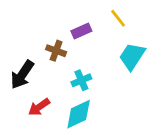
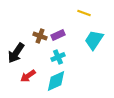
yellow line: (118, 18) -> (84, 13), turned -32
purple rectangle: (81, 31) -> (58, 35), moved

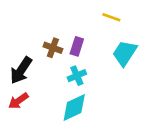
purple rectangle: (58, 35) -> (77, 46), turned -48
red arrow: (28, 76) -> (18, 101), moved

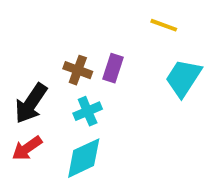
cyan cross: (77, 76) -> (88, 111), moved
cyan diamond: (74, 108) -> (84, 158), moved

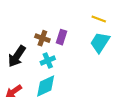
yellow line: (164, 25) -> (99, 19), moved
red arrow: (27, 148) -> (14, 91), moved

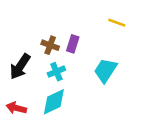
cyan trapezoid: (100, 42) -> (105, 70), moved
red arrow: (14, 91) -> (16, 108), turned 49

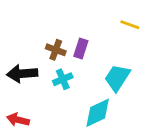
black arrow: (20, 67) -> (22, 74), turned 52
cyan diamond: (54, 102) -> (98, 113), moved

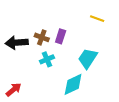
black arrow: (22, 74) -> (17, 43), moved
red arrow: (18, 120) -> (14, 90), turned 126

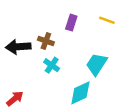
purple rectangle: (61, 36) -> (71, 23), moved
cyan cross: (47, 59) -> (52, 65), turned -32

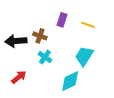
yellow line: (107, 20) -> (88, 25), moved
red arrow: (15, 99) -> (19, 77), moved

